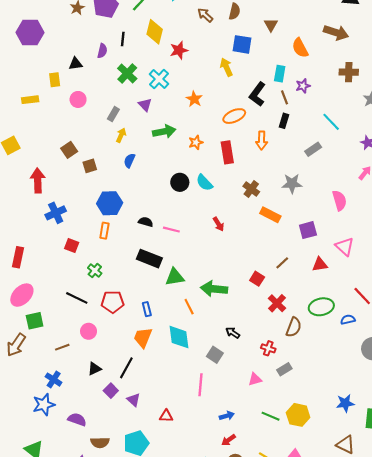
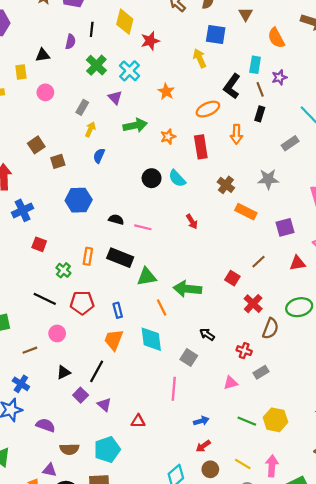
orange rectangle: (104, 231) -> (88, 256), moved

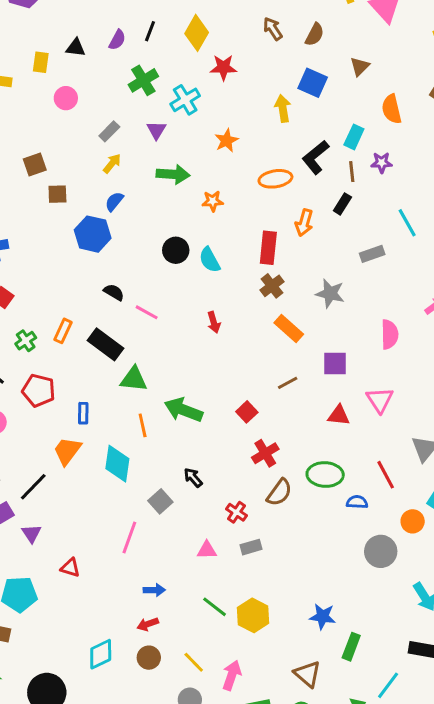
red rectangle: (201, 147) -> (268, 248), moved
blue hexagon: (79, 200) -> (93, 234), moved
brown line: (258, 262) -> (288, 383), moved

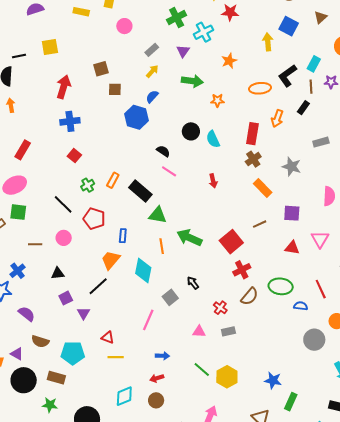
black semicircle: (114, 292) -> (163, 151), moved
red square: (247, 412) -> (231, 242), size x1.6
black line: (33, 487) -> (98, 286), moved
yellow line: (194, 662) -> (116, 357), moved, turned -49

